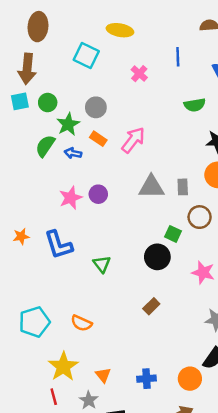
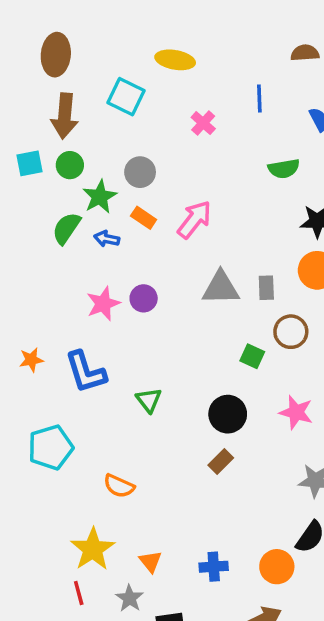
brown arrow: (27, 69) -> (65, 116), moved
black circle: (157, 257) -> (228, 414), moved
cyan pentagon: (34, 322) -> (51, 447), moved

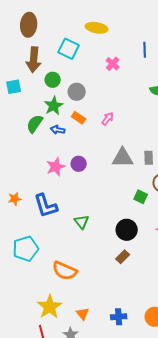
green circle: (70, 165) -> (53, 80), moved
pink arrow: (194, 219) -> (108, 119), size x0.6
orange semicircle: (119, 486) -> (65, 271), size x1.4

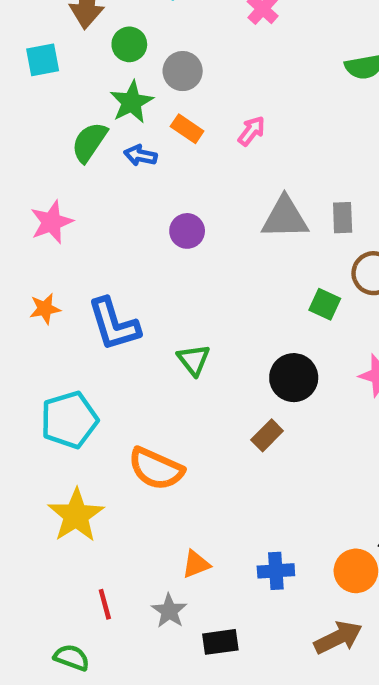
pink star: (56, 167) -> (52, 222), moved
brown rectangle: (123, 257) -> (267, 435), moved
yellow star: (50, 307) -> (76, 515), moved
orange triangle: (83, 314) -> (196, 564), turned 48

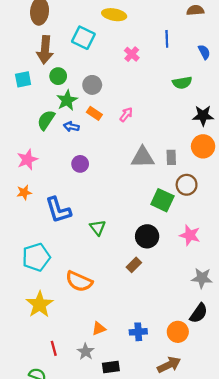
green circle: (129, 44) -> (58, 76), moved
purple circle: (187, 231) -> (80, 164), moved
green square: (325, 304) -> (162, 200), size x1.5
orange star: (45, 309) -> (24, 192), moved

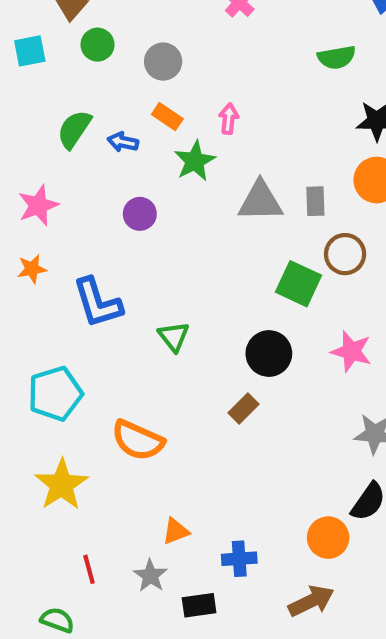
green star: (67, 100) -> (195, 161), moved
pink arrow: (126, 115) -> (229, 119), turned -32
blue cross: (138, 332) -> (239, 559), moved

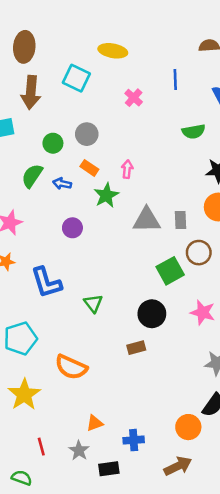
green circle: (97, 45) -> (53, 143), moved
green square: (298, 284) -> (170, 271), turned 36
brown rectangle: (243, 409) -> (136, 348), turned 30

